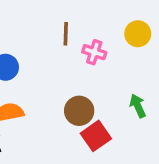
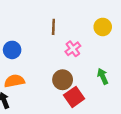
pink cross: (94, 52) -> (73, 49), moved, turned 35

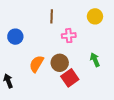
pink cross: (73, 49) -> (69, 36), turned 32
orange semicircle: (14, 81) -> (36, 64), moved, turned -48

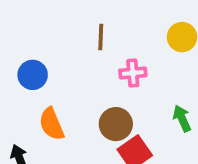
orange semicircle: (36, 64) -> (52, 124), moved, turned -54

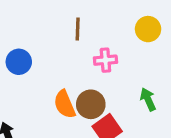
orange semicircle: (52, 124) -> (65, 104), moved

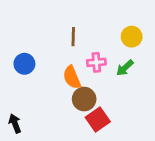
green arrow: (148, 99) -> (125, 68), moved, turned -108
orange semicircle: (65, 104) -> (72, 77), moved

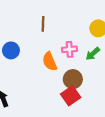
brown line: (73, 37) -> (43, 24), moved
brown circle: (84, 99) -> (73, 79), moved

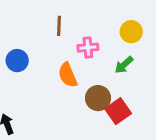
pink cross: (70, 49) -> (88, 48), moved
red square: (71, 96) -> (118, 111), moved

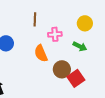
green arrow: (124, 65) -> (80, 46), turned -112

